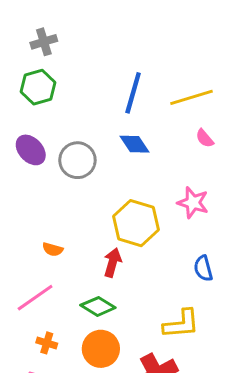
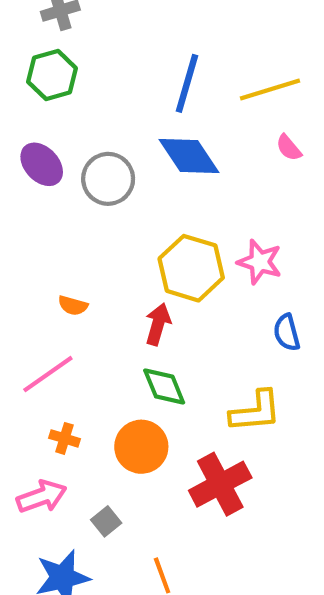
blue diamond: (134, 144) -> (189, 156), size x1.4
pink star: (193, 203) -> (260, 262), moved
green diamond: (98, 306) -> (164, 386), moved, turned 36

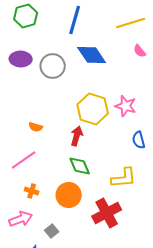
blue line: (187, 83) -> (75, 20), moved
purple ellipse: (42, 164) -> (21, 59), turned -45

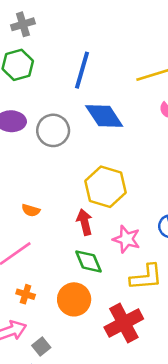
pink star: (126, 106) -> (126, 239), moved
red arrow: (77, 136) -> (85, 222), turned -30
gray square: (52, 231) -> (41, 347), moved

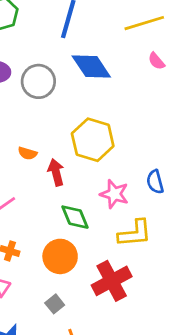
orange semicircle: (31, 210) -> (28, 153), moved
red arrow: (85, 222) -> (56, 172), moved
gray square: (41, 347) -> (55, 304), moved

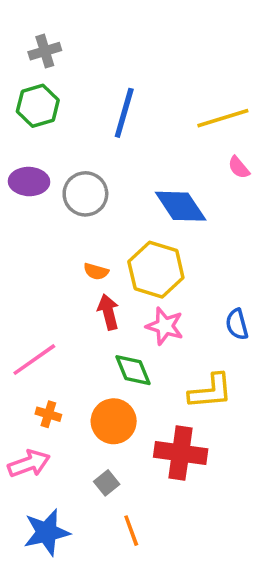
blue diamond: (91, 66) -> (181, 206), moved
orange semicircle: (28, 153) -> (96, 271), moved
pink star: (114, 194) -> (165, 326), moved
red cross: (112, 281) -> (181, 453), turned 36

